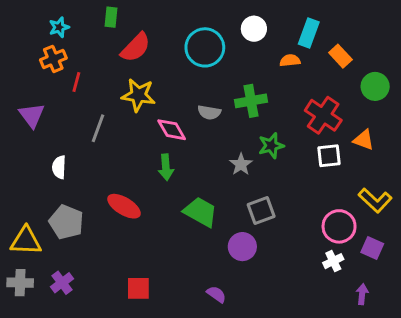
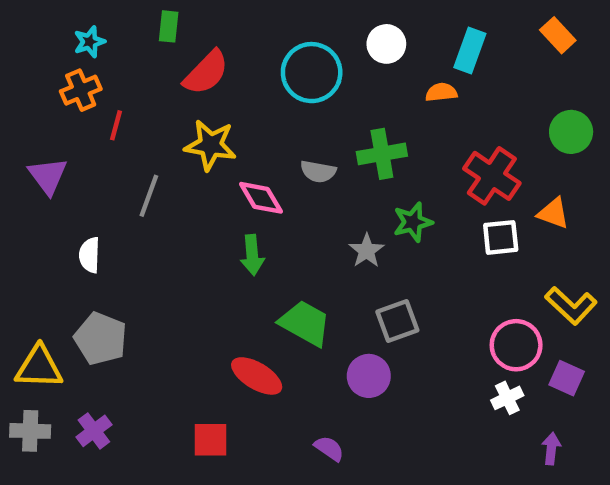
orange rectangle: (340, 56) -> (558, 35), moved
red ellipse: (124, 206) -> (257, 376), moved

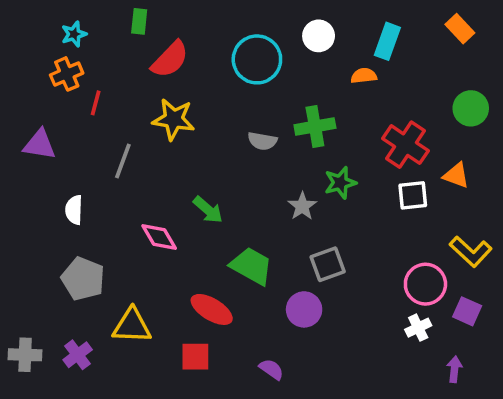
purple triangle: (48, 176) -> (40, 145), turned -44
pink diamond: (261, 198) -> (159, 237), moved
green arrow: (252, 255) -> (208, 210), turned -44
yellow triangle: (39, 367) -> (132, 326), moved
red square: (210, 440) -> (195, 357), moved

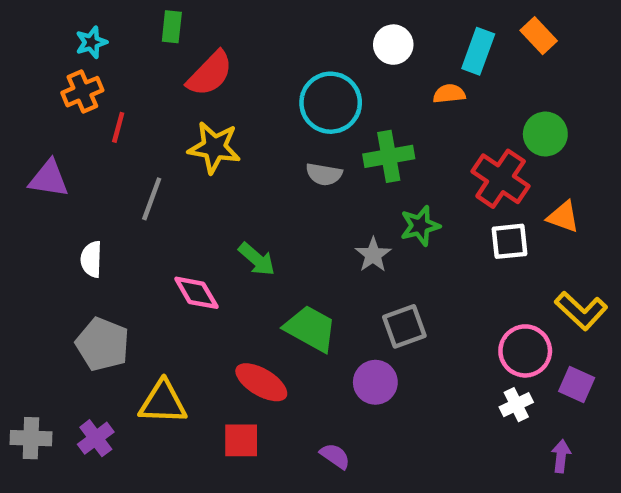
orange rectangle: (460, 29) -> (539, 36), moved
cyan circle: (257, 59) -> (331, 103), moved
green circle: (471, 108) -> (545, 134), moved

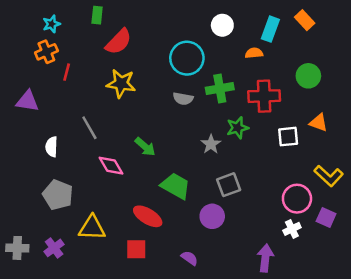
red cross: (501, 179) -> (264, 96), moved, turned -36
gray line: (152, 199) -> (89, 128), moved, turned -50
purple arrow: (561, 456) -> (265, 258), moved, size x1.5

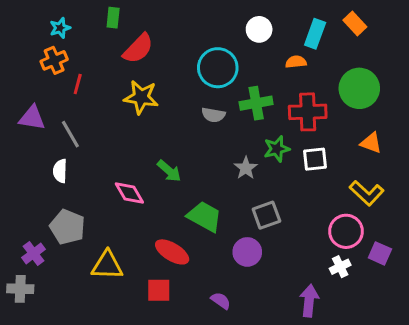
green circle: (308, 76) -> (359, 88), size x1.4
gray line: (89, 128) -> (70, 134), moved
white square: (288, 137) -> (315, 159), moved
yellow L-shape: (329, 176) -> (367, 193), moved
purple cross: (54, 248) -> (34, 253), moved

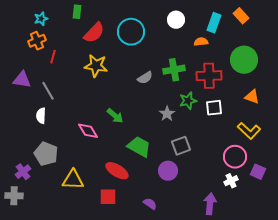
cyan circle: (218, 68) -> (131, 32), moved
gray semicircle: (213, 115) -> (145, 78), turned -42

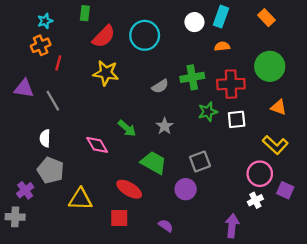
cyan rectangle: (214, 23) -> (221, 17), moved
gray star: (167, 114) -> (165, 126), moved
white semicircle: (41, 116) -> (45, 138), moved

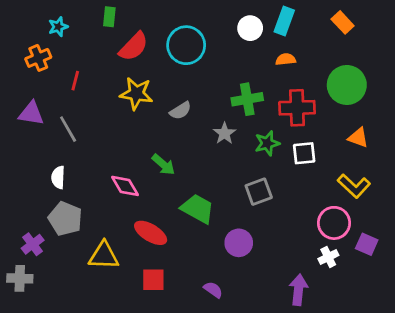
orange cross: (41, 45) -> (38, 58), moved
gray semicircle: (160, 86) -> (180, 111), moved
gray star: (165, 126) -> (225, 133), moved
gray square: (200, 162) -> (259, 192), moved
red ellipse: (129, 189) -> (151, 233), moved

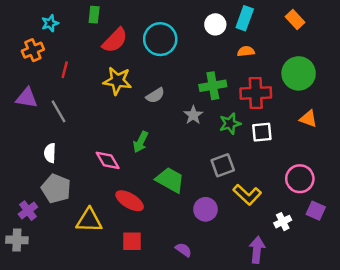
green arrow: (163, 165) -> (141, 142), turned 75
yellow L-shape: (354, 186) -> (247, 195), moved
pink circle: (334, 223) -> (300, 179), moved

